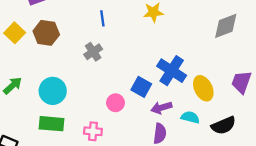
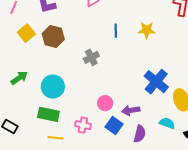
blue line: (102, 18) -> (116, 31), moved
blue square: (141, 87) -> (114, 126), moved
purple arrow: (161, 108) -> (131, 110), moved

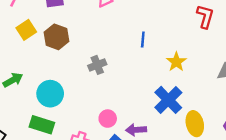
yellow star: (147, 30) -> (176, 62), moved, turned 30
blue line: (116, 31) -> (143, 39), moved

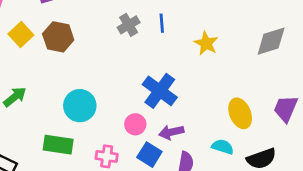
gray cross: (97, 65) -> (129, 25), moved
cyan circle: (50, 94) -> (80, 106), moved
blue cross: (168, 100) -> (160, 91), moved

